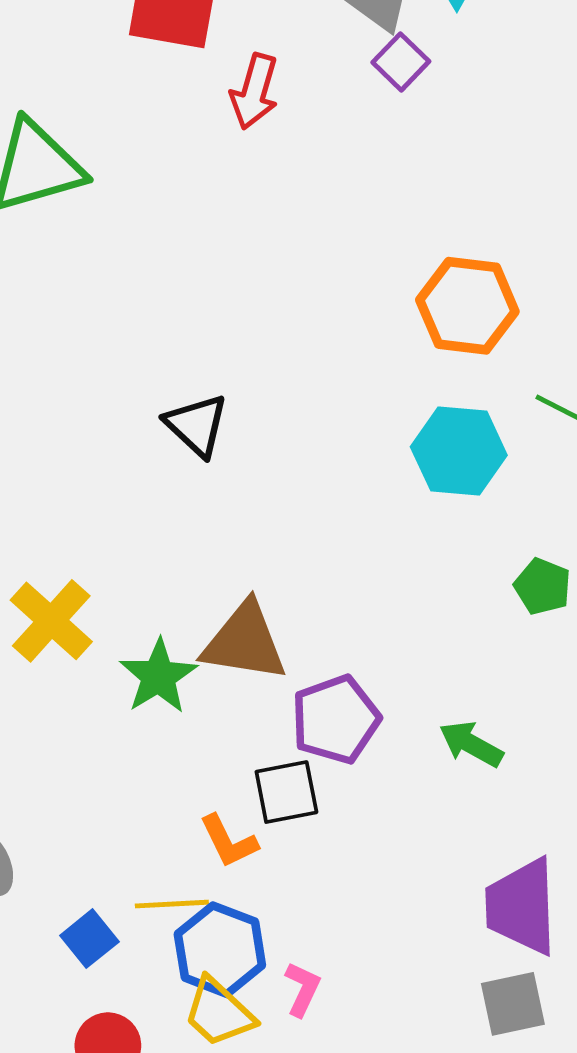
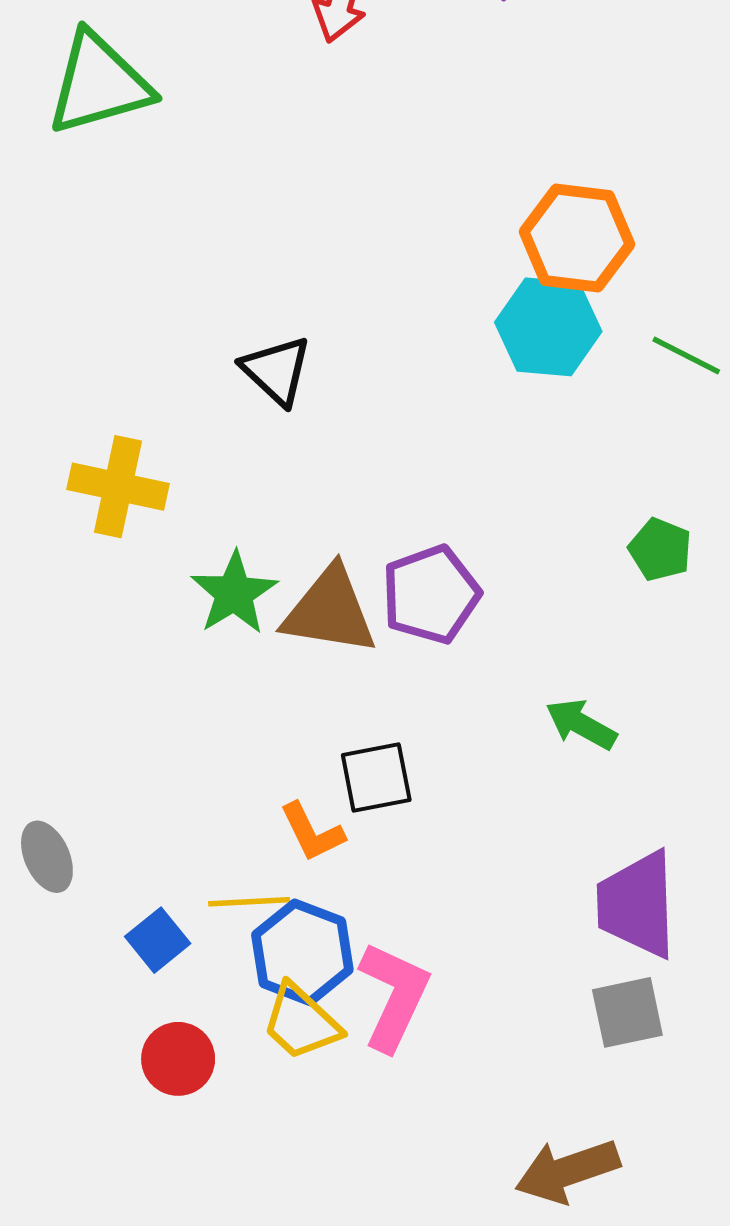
cyan hexagon: (459, 451) -> (548, 327), moved
yellow cross: (51, 621) -> (118, 487), moved, turned -30
green star: (158, 676) -> (234, 593), moved
purple pentagon: (336, 719) -> (431, 594), moved
pink L-shape: (302, 989) -> (394, 996), size x1.8

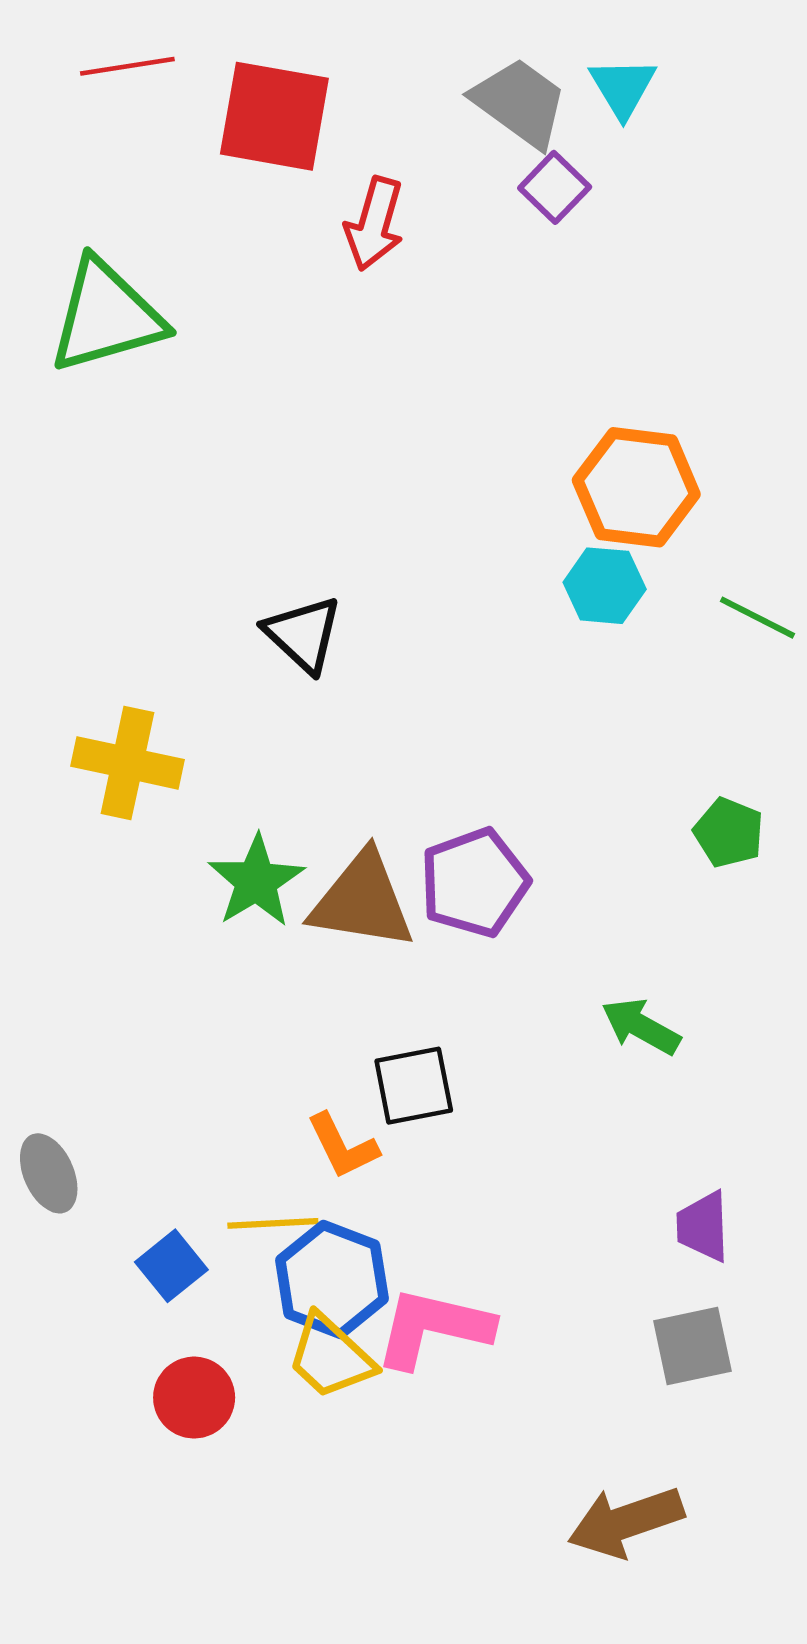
cyan hexagon: (548, 327) -> (605, 586), size x0.7
purple trapezoid: (637, 905) -> (703, 1226), size x0.6
pink L-shape: (394, 996) -> (433, 1328), turned -102

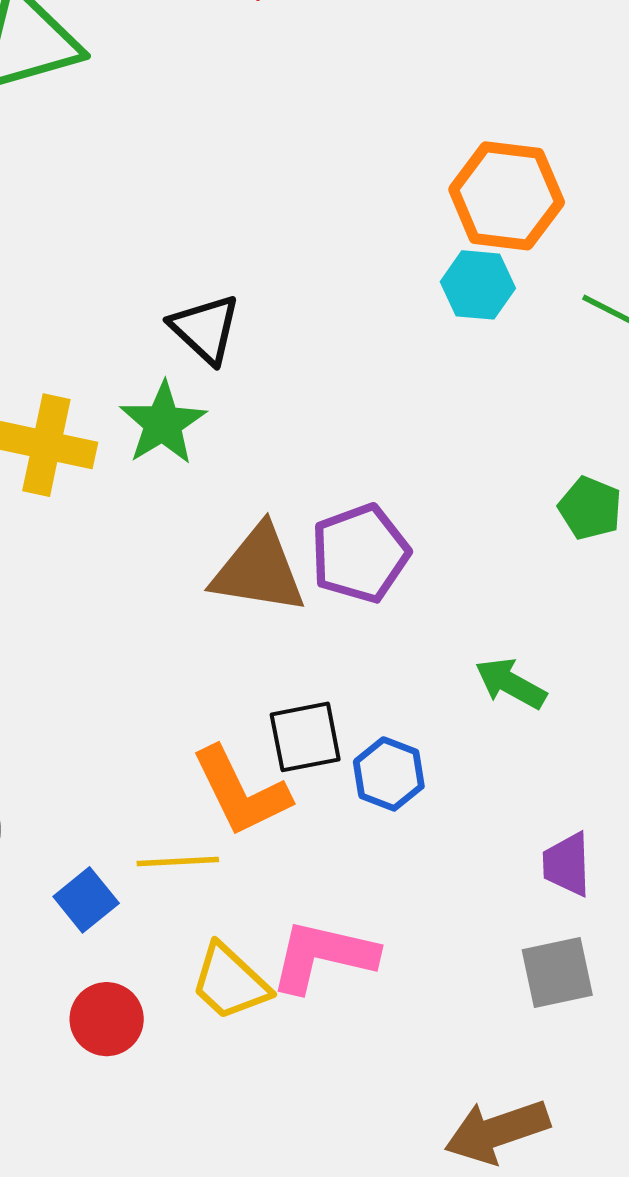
green star: (256, 881) -> (163, 423), moved
orange L-shape: (343, 1146) -> (241, 792), size x1.5
blue hexagon: (332, 1279) -> (389, 774), moved, size x0.7

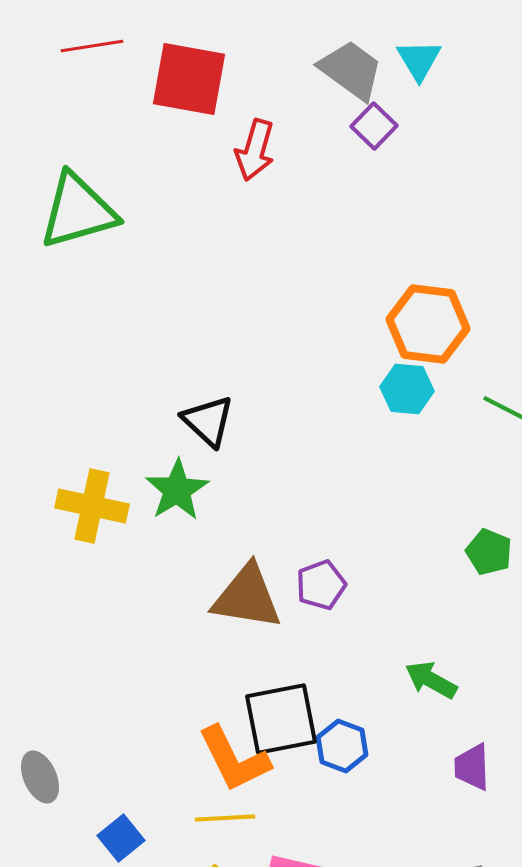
purple pentagon: (360, 553) -> (321, 585), size x0.7
black square: (305, 737) -> (281, 719), size x1.4
yellow line: (178, 862) -> (225, 818), moved
purple trapezoid: (567, 864) -> (472, 767), moved

